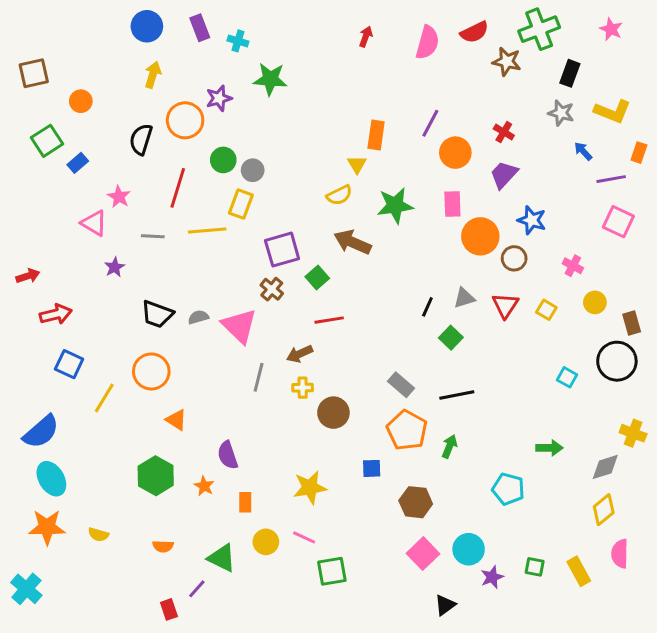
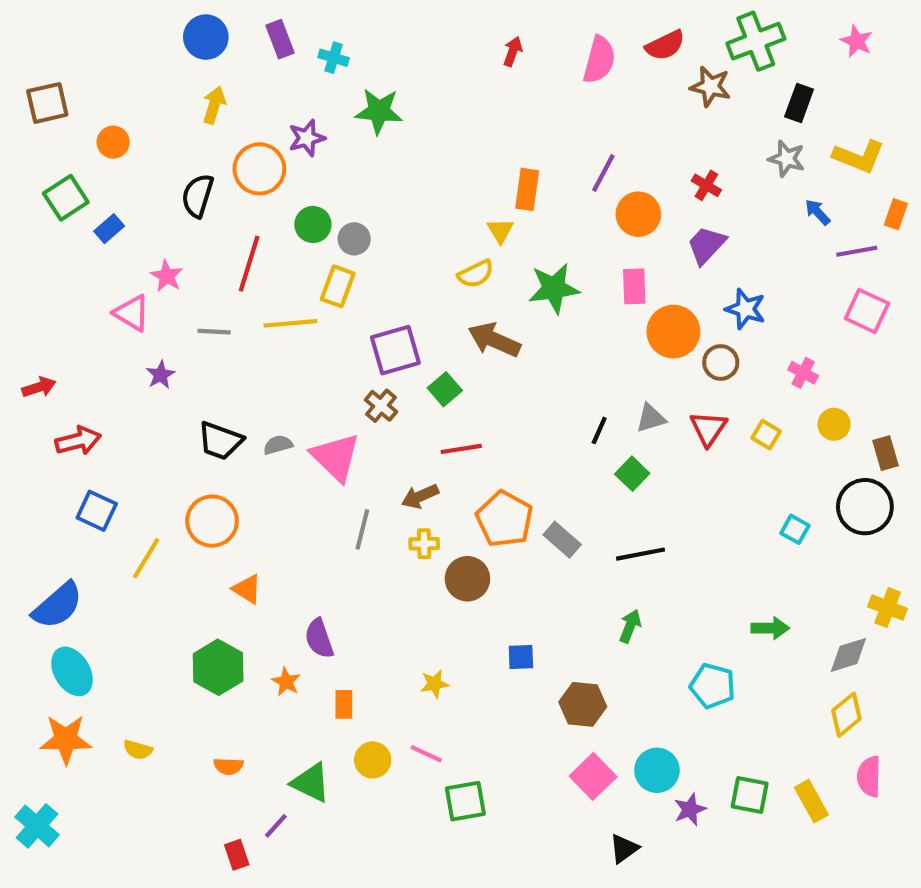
orange pentagon: (407, 430) -> (504, 519), moved
yellow star: (310, 488) -> (434, 684), size x0.6
green square: (535, 567) -> (750, 795), size x1.4

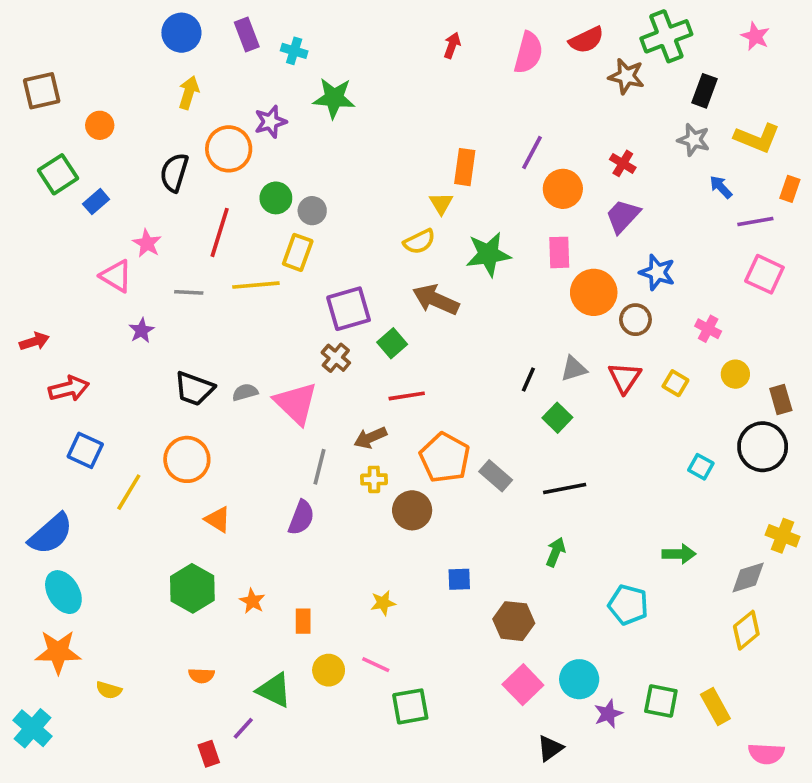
purple semicircle: (319, 638) -> (301, 518), moved, turned -140
yellow semicircle: (138, 750) -> (109, 690), moved
pink semicircle: (869, 776) -> (766, 754), moved, turned -88

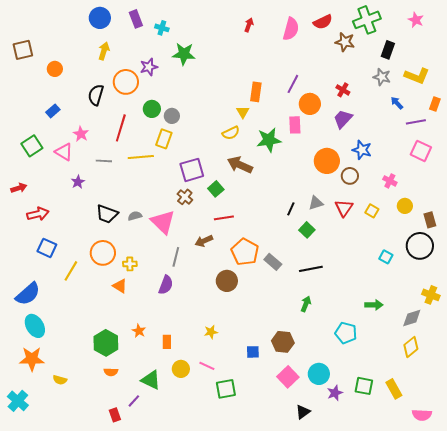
green square: (58, 174) -> (32, 146), moved
pink rectangle: (559, 252) -> (295, 125), moved
yellow cross: (374, 479) -> (130, 264), moved
blue square: (459, 579) -> (253, 352), moved
green hexagon: (192, 588) -> (106, 343), moved

